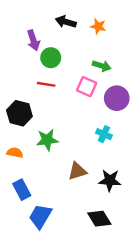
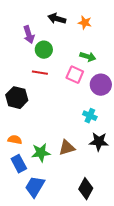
green star: (47, 140) -> (41, 153), moved
orange semicircle: (15, 153) -> (15, 140), moved
black star: (110, 180) -> (99, 142), moved
black diamond: (99, 219) -> (86, 189), turned 60

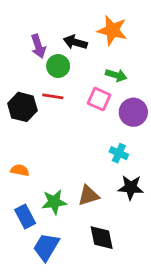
black arrow: (57, 19) -> (75, 42), moved
orange star: (85, 23) -> (112, 30), size x1.6
black hexagon: (17, 98) -> (22, 107), moved
orange semicircle: (15, 140) -> (20, 170), moved
black diamond: (86, 189) -> (102, 238), moved, turned -40

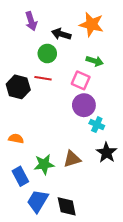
purple arrow: (38, 46) -> (31, 21), moved
purple circle: (133, 112) -> (84, 105), moved
black star: (131, 187) -> (107, 153), turned 30
black diamond: (102, 238) -> (67, 206), moved

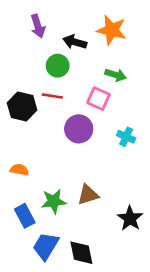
purple circle: (84, 105) -> (79, 129), moved
cyan cross: (97, 125) -> (126, 137), moved
black star: (107, 153) -> (130, 218), moved

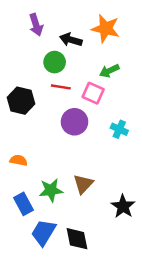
green arrow: (116, 75) -> (109, 71), turned 138
red line: (52, 96) -> (61, 87), moved
brown triangle: (88, 195) -> (83, 184), turned -30

